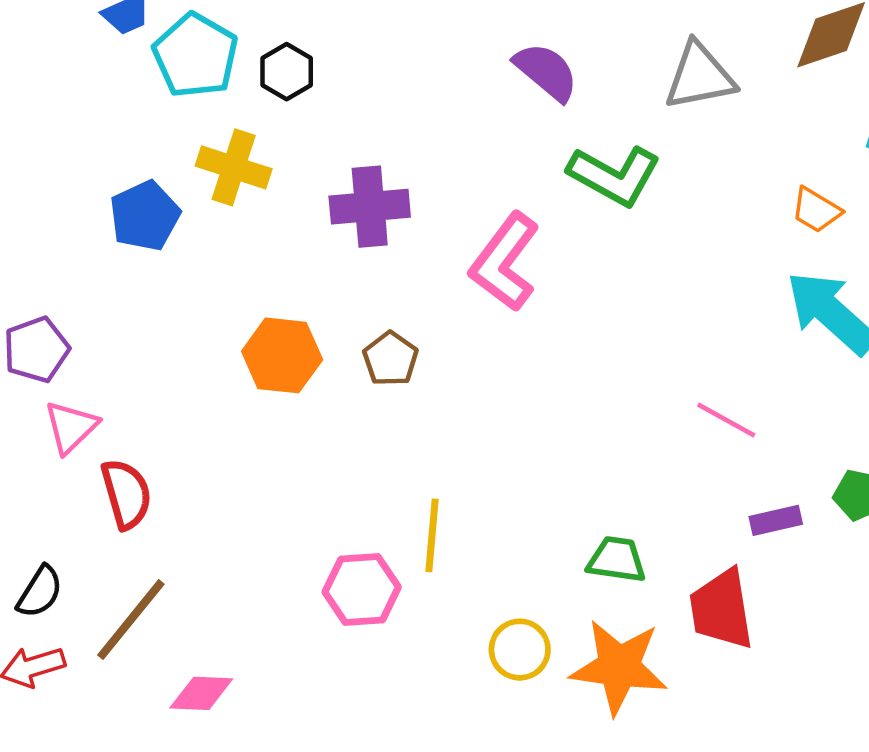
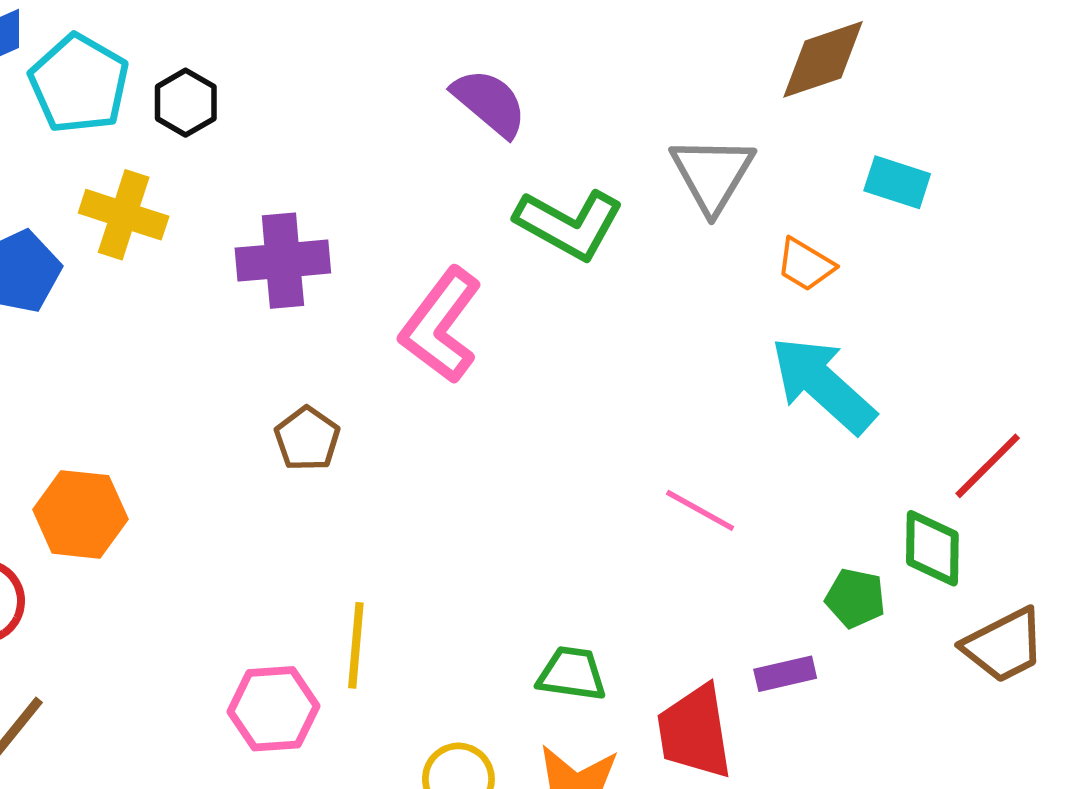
gray triangle: (700, 76) -> (712, 174), moved, turned -48
orange hexagon: (282, 355) -> (80, 514), moved
purple rectangle: (776, 520) -> (785, 674), moved

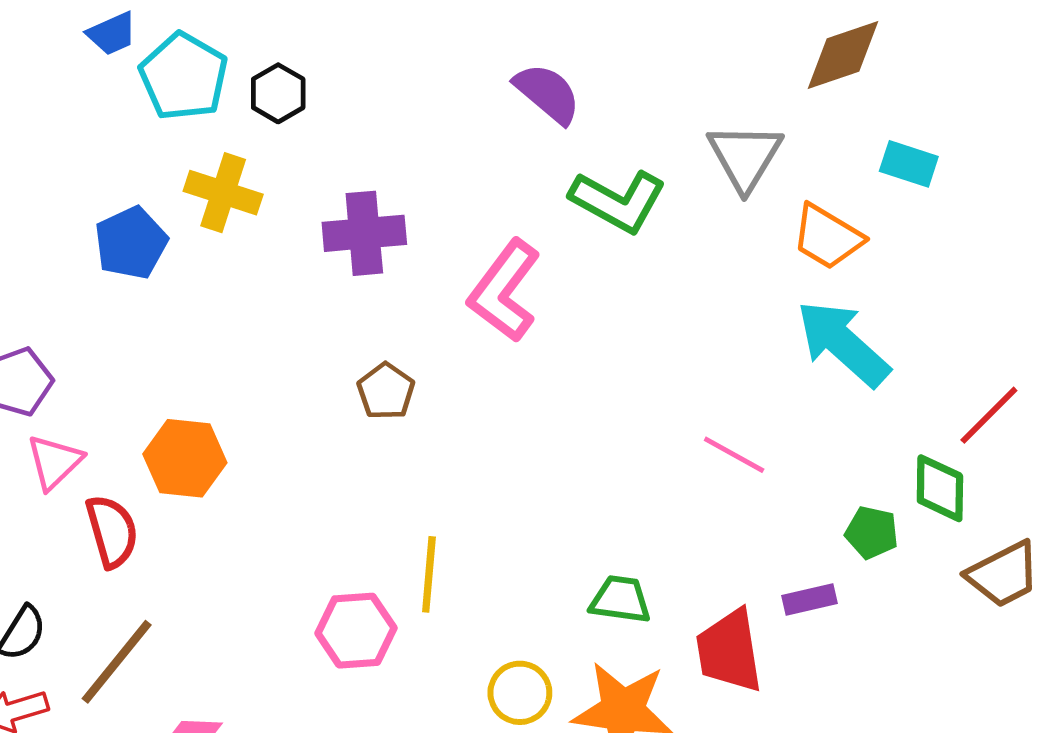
orange trapezoid: (805, 265) -> (827, 237), size x1.4

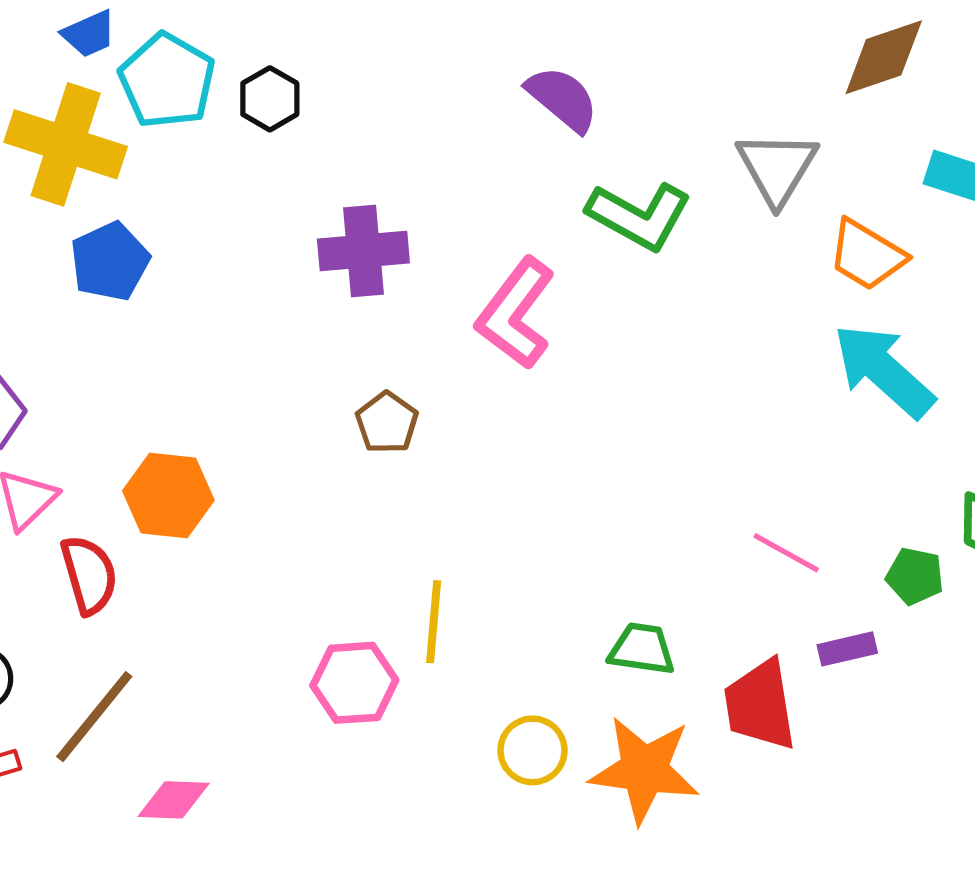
yellow cross: (223, 193) -> (66, 144), moved, size x1.4
pink line: (734, 455) -> (786, 553), moved

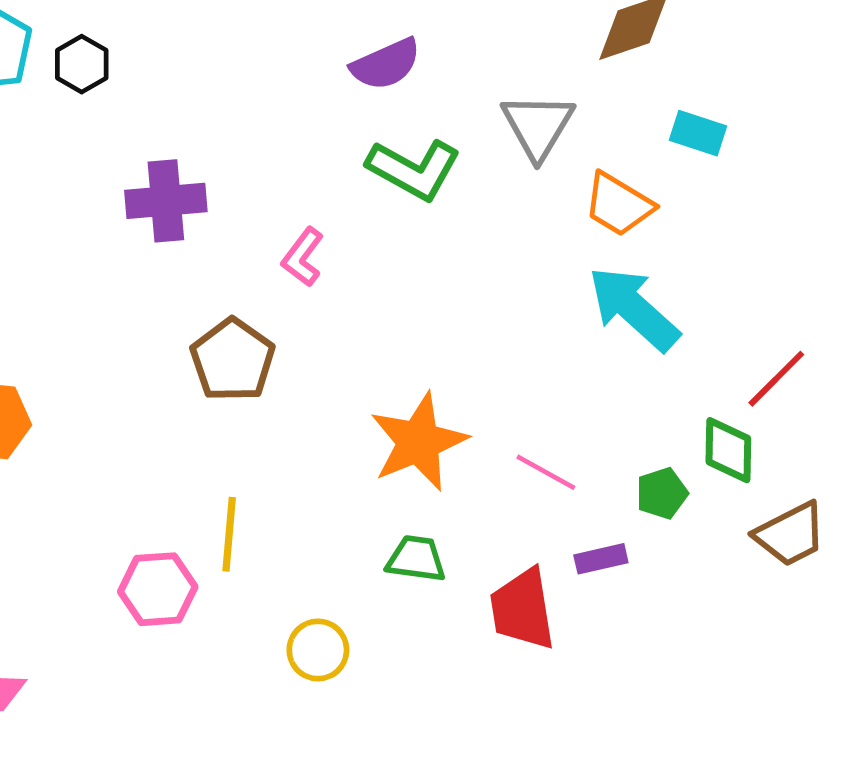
purple semicircle: (562, 99) -> (386, 64), moved, turned 116
pink L-shape: (516, 313) -> (303, 257), size x0.6
brown pentagon: (387, 423) -> (233, 360), moved, size x1.5
green pentagon: (915, 576) -> (662, 493), turned -30
orange star: (644, 770) -> (419, 442), moved, turned -30

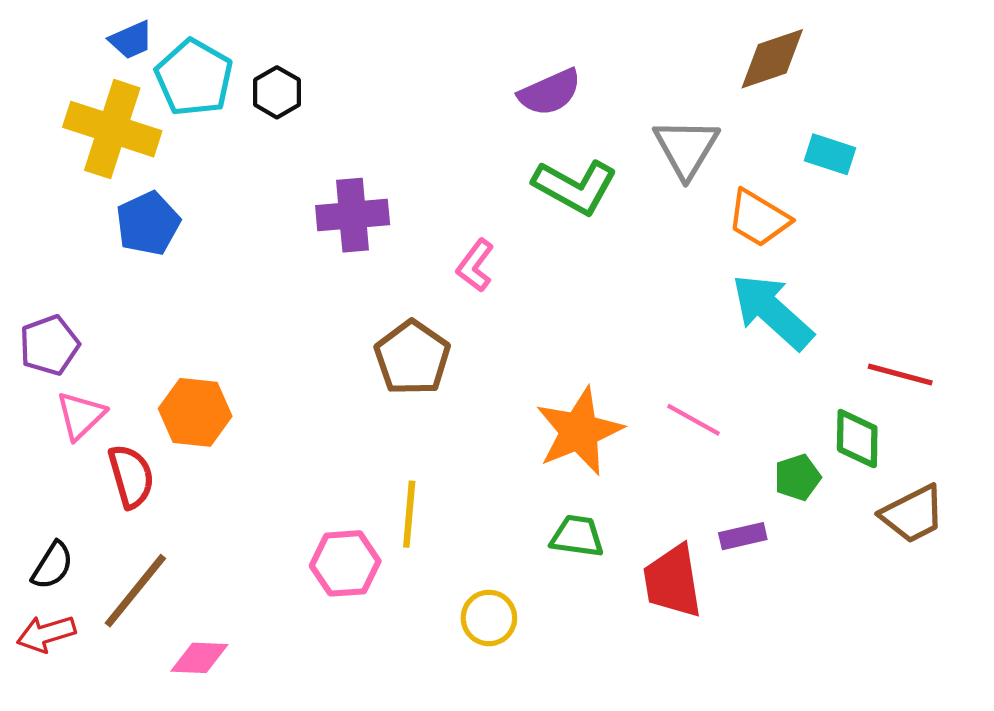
red line: (776, 379) -> (900, 375), turned 60
pink line: (546, 472) -> (694, 420), moved

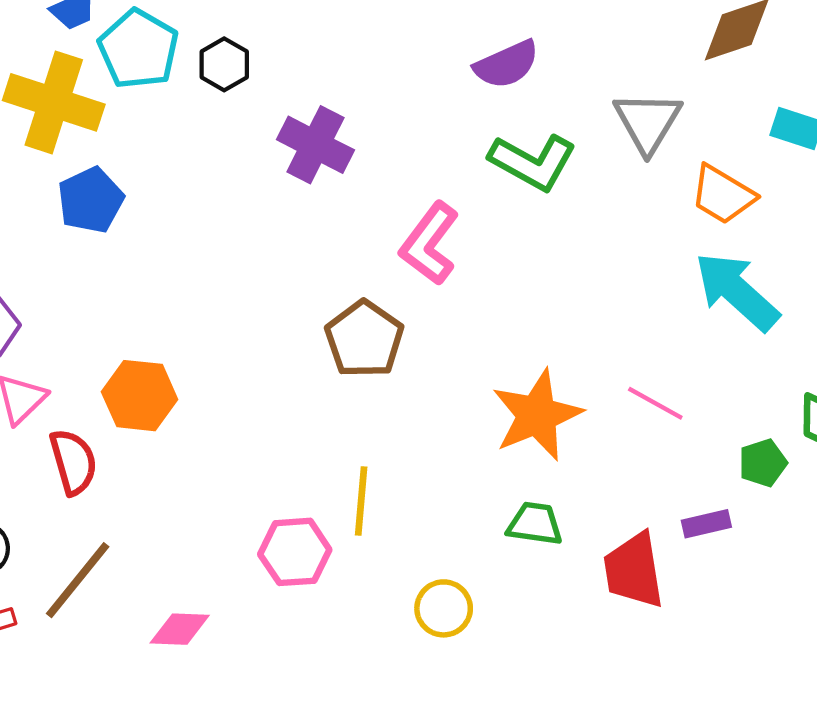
purple cross: (353, 215) -> (315, 145), moved, turned 32
pink L-shape: (475, 265) -> (429, 244), size x1.5
pink diamond: (199, 658) -> (180, 629), moved

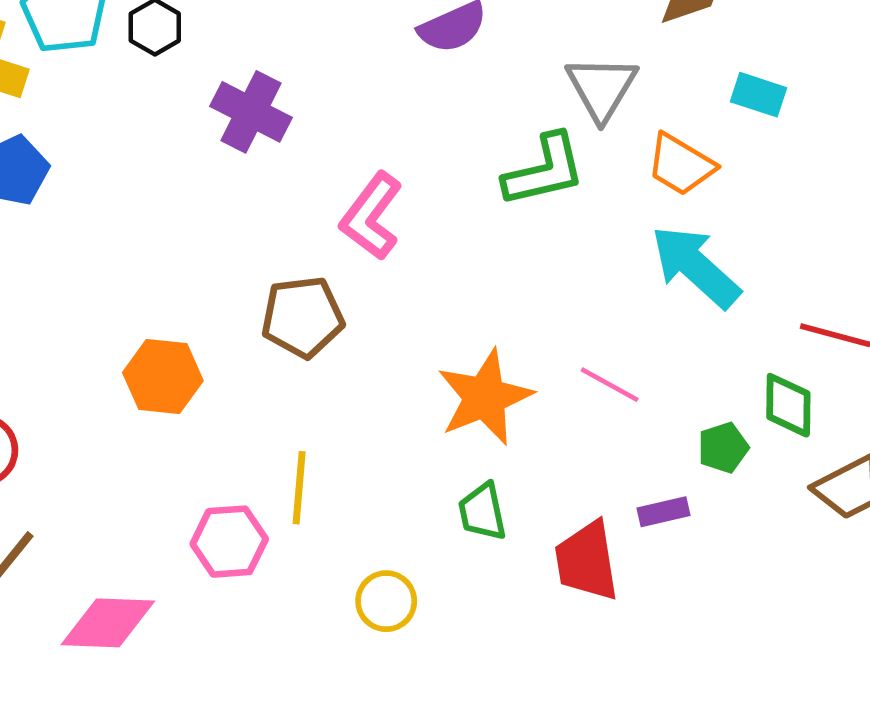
green L-shape: (533, 162) -> (544, 170), moved, turned -42
brown pentagon: (364, 339) -> (303, 317), turned 30
orange hexagon: (140, 396) -> (163, 377), moved
green trapezoid: (535, 524) -> (482, 512), turned -110
pink diamond: (180, 629) -> (108, 623), size x1.5

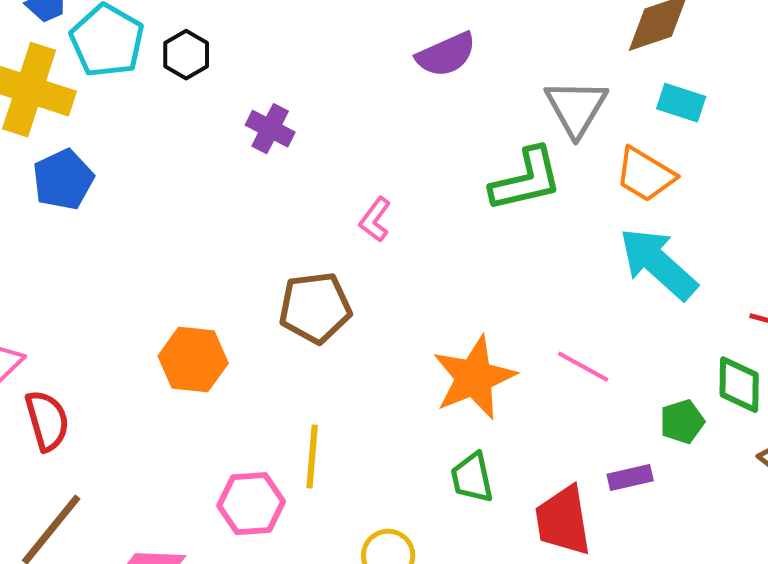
cyan rectangle: (759, 95) -> (681, 103), moved
purple cross: (251, 112) -> (270, 129), size x0.7
pink L-shape: (371, 216) -> (375, 220), size x0.6

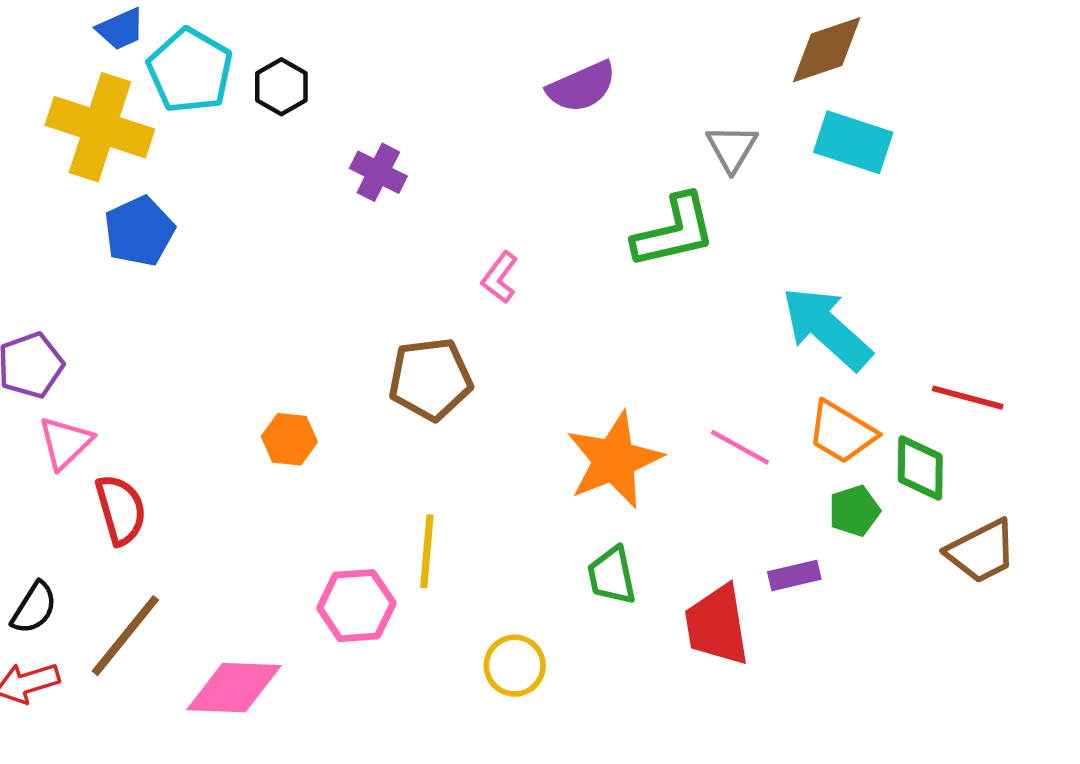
cyan rectangle: (681, 103) -> (853, 142), size x1.4
gray triangle: (576, 108) -> (732, 148), size x0.7
orange trapezoid: (645, 175) -> (842, 432), moved
orange hexagon: (193, 360) -> (289, 439), size x0.7

